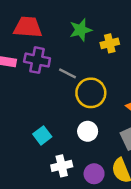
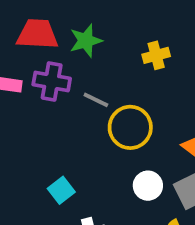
green star: (81, 30) -> (86, 41), moved
white circle: (88, 131) -> (148, 186), moved

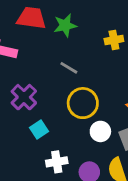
purple cross: (52, 81) -> (24, 97), moved, turned 30
yellow circle: (130, 127) -> (83, 103), moved

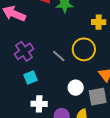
gray line: (69, 68) -> (59, 56), moved
yellow circle: (83, 103) -> (84, 49), moved

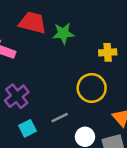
gray line: (59, 56) -> (60, 118), moved, turned -64

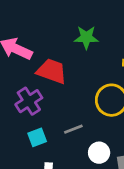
red trapezoid: (32, 23) -> (52, 71), moved

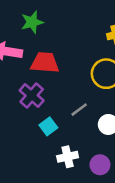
green star: (86, 37) -> (32, 22), moved

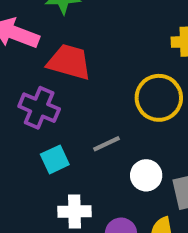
purple cross: (32, 96) -> (39, 108), turned -30

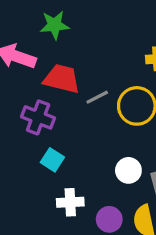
gray line: (107, 144) -> (97, 97), moved
cyan square: (55, 159) -> (52, 160), turned -30

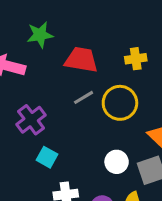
red trapezoid: (62, 79) -> (81, 60), moved
purple cross: (38, 117) -> (31, 120), turned 36

